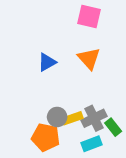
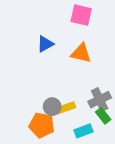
orange triangle: (89, 58) -> (81, 53), turned -35
blue triangle: (47, 62) -> (45, 44), moved
gray cross: (94, 118) -> (100, 100), moved

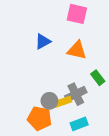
gray cross: (100, 100) -> (76, 94), moved
green rectangle: (103, 116) -> (98, 78), moved

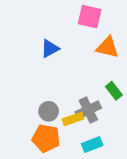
orange triangle: (77, 50) -> (108, 47), moved
gray circle: (49, 101) -> (49, 111), moved

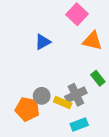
pink square: (90, 17) -> (77, 14), turned 30
yellow rectangle: (73, 119) -> (63, 102), turned 42
orange pentagon: (46, 138) -> (27, 109), moved

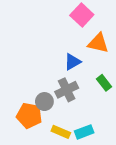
blue triangle: (43, 42) -> (72, 62), moved
gray cross: (76, 95) -> (67, 90), moved
yellow rectangle: (63, 102) -> (61, 132), moved

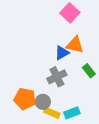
orange triangle: (98, 43) -> (75, 45), moved
gray circle: (44, 102) -> (43, 102), moved

